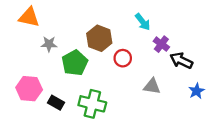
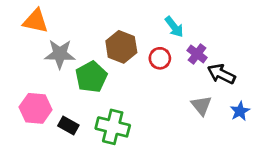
gray star: (49, 44) -> (60, 54), size x1.5
red circle: (123, 58) -> (160, 58), moved
gray triangle: (152, 86) -> (201, 105), moved, turned 42

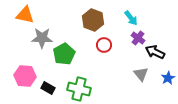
cyan arrow: (174, 27) -> (131, 18), moved
brown hexagon: (121, 47) -> (93, 20), moved
red circle: (160, 58) -> (104, 45), moved

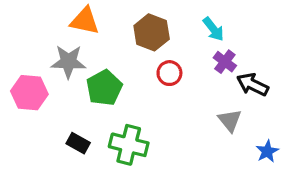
orange triangle: (25, 15) -> (85, 21), moved
pink hexagon: (25, 76) -> (29, 93), moved
blue star: (168, 78) -> (267, 151), moved

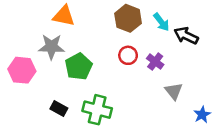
brown hexagon: (152, 32) -> (128, 18), moved
purple cross: (225, 62) -> (155, 62), moved
black arrow: (253, 84) -> (186, 36), moved

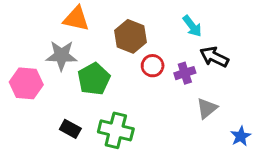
brown hexagon: (128, 18) -> (130, 36), moved
black arrow: (186, 36) -> (214, 57), moved
purple cross: (155, 62) -> (185, 73), turned 35
gray triangle: (174, 91) -> (207, 108), turned 30

